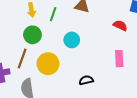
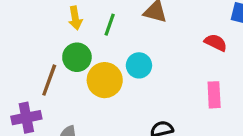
brown line: (22, 59) -> (49, 80), moved
yellow circle: (48, 64) -> (105, 80), moved

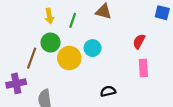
red semicircle: (216, 43) -> (139, 41), moved, turned -88

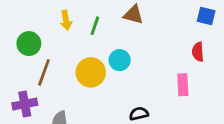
red semicircle: (139, 41) -> (198, 52), moved, turned -32
green circle: (50, 43) -> (29, 44), moved

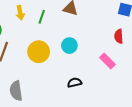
cyan circle: (120, 60) -> (69, 46), moved
pink rectangle: (183, 85) -> (107, 61), turned -42

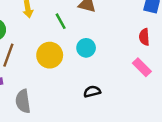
green line: (42, 17) -> (61, 21), moved, turned -48
pink rectangle: (107, 61) -> (142, 67), moved

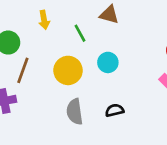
gray semicircle: (23, 101) -> (75, 112), moved

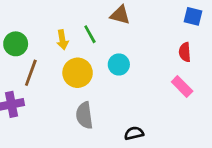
yellow arrow: (44, 20) -> (62, 40), moved
black semicircle: (115, 110) -> (134, 133), moved

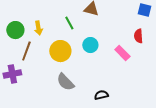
yellow arrow: (62, 40) -> (38, 28), moved
pink rectangle: (182, 87) -> (122, 53), moved
gray semicircle: (84, 115) -> (65, 82), turned -36

